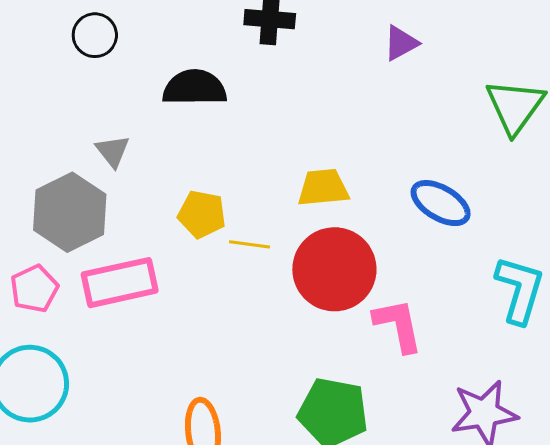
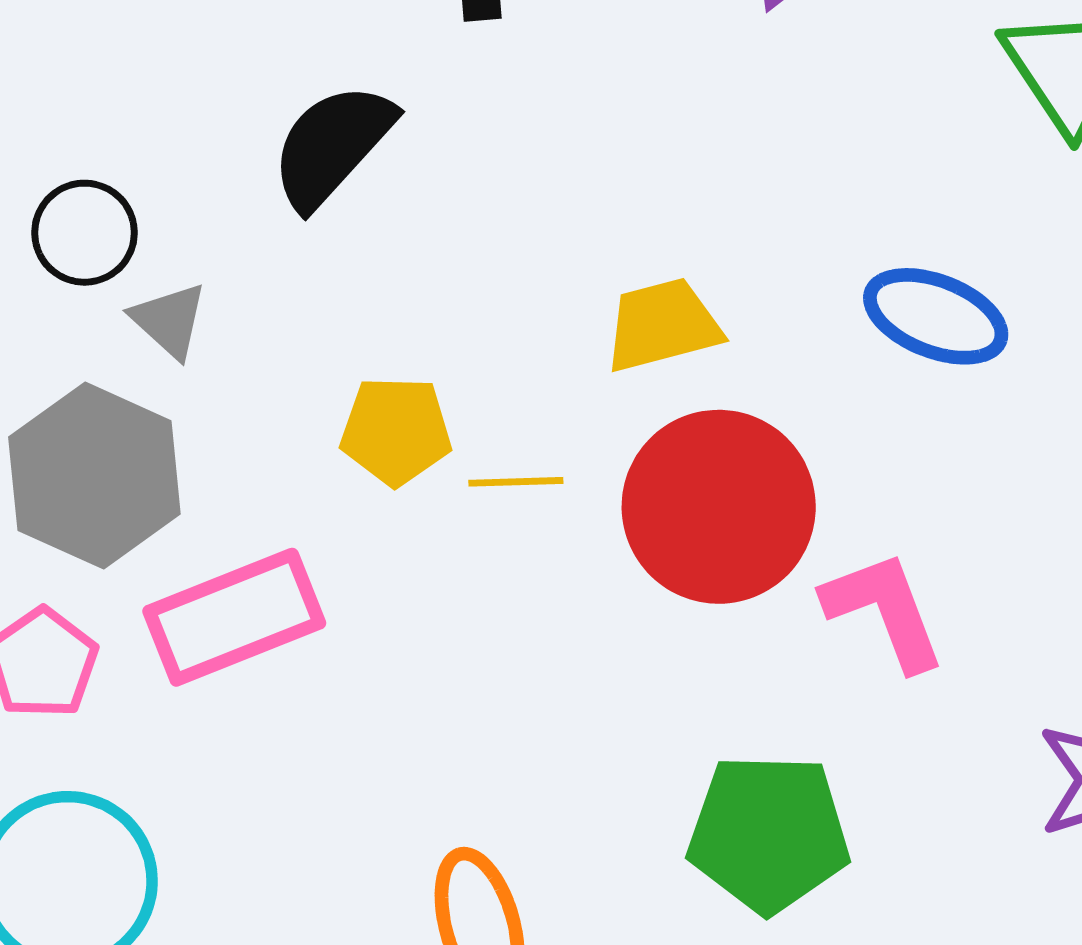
black circle: (95, 35) -> (85, 233), moved
black semicircle: (195, 88) -> (332, 145), turned -38

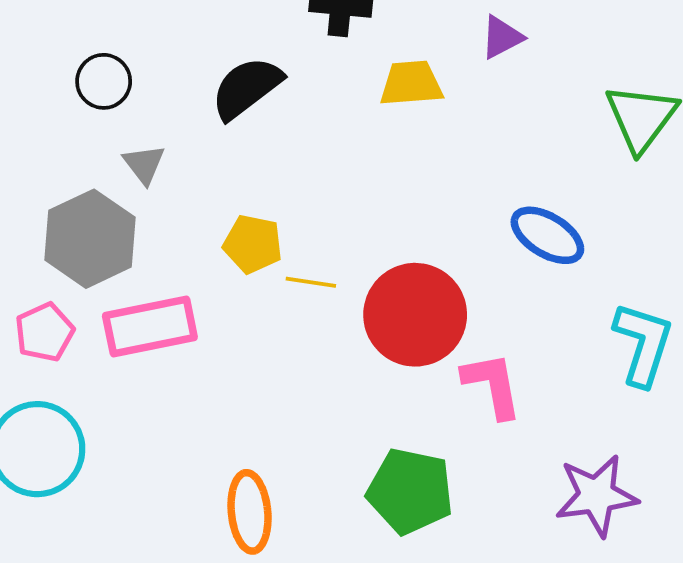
black circle: (85, 233) -> (104, 81), moved
yellow trapezoid: (662, 325) -> (411, 83), moved

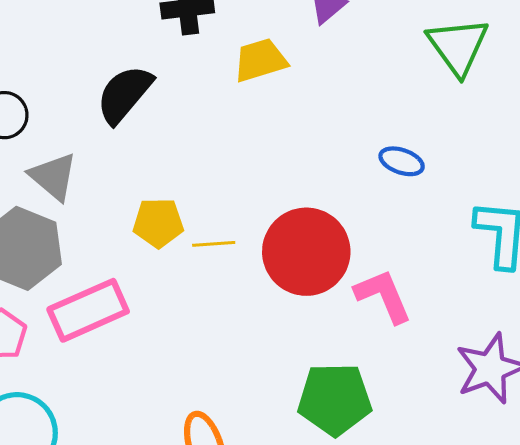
gray triangle: (144, 164) -> (53, 177), size x1.4
blue ellipse: (547, 235) -> (402, 161), size x0.7

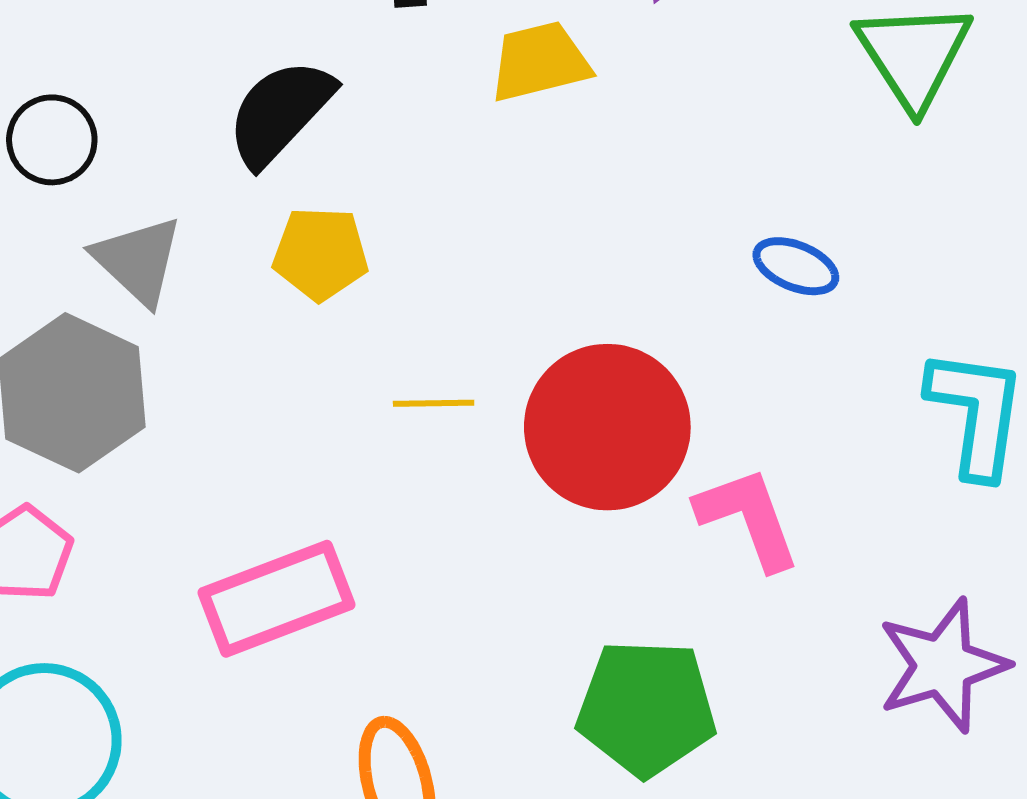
yellow pentagon: (158, 223) -> (321, 254), moved
pink rectangle: (88, 310) -> (277, 599), moved

